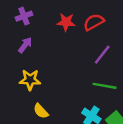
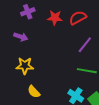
purple cross: (24, 16) -> (28, 12), moved
purple arrow: (25, 45) -> (21, 37), turned 72

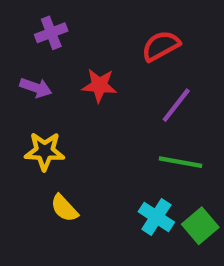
red star: (55, 18) -> (99, 85), moved

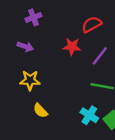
red star: (99, 85) -> (72, 47), moved

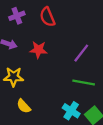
red semicircle: (92, 24) -> (47, 17), moved, turned -84
red star: (72, 47) -> (38, 50), moved

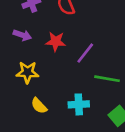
purple line: (81, 53) -> (85, 53), moved
cyan cross: (71, 111) -> (79, 104), moved, turned -36

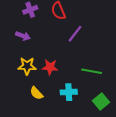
red star: (56, 42) -> (50, 67), moved
purple line: (85, 53) -> (75, 34), moved

